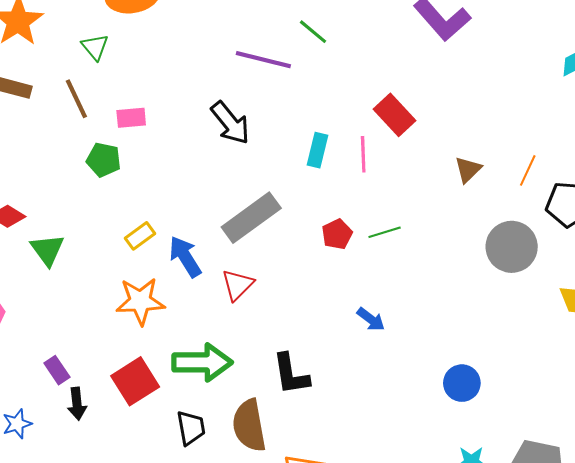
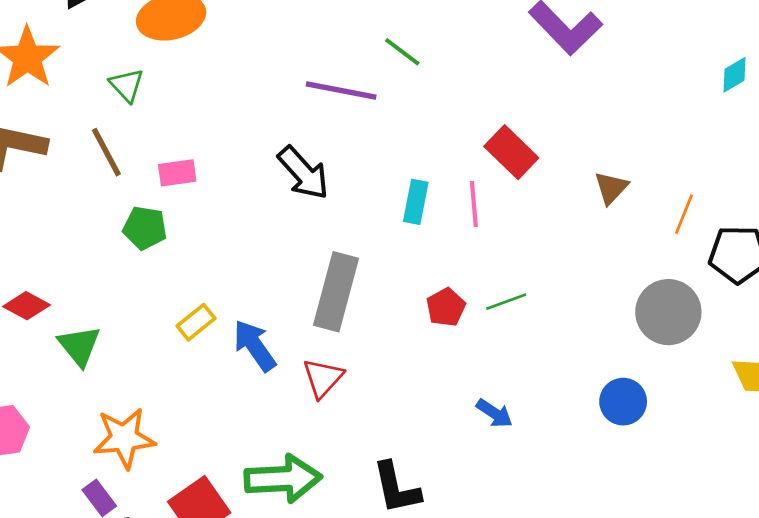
brown triangle: (468, 170) -> (611, 188), moved
gray rectangle: (251, 218) -> (336, 292), turned -36
orange star: (140, 301) -> (124, 438), moved
blue circle: (462, 383) -> (623, 402), moved

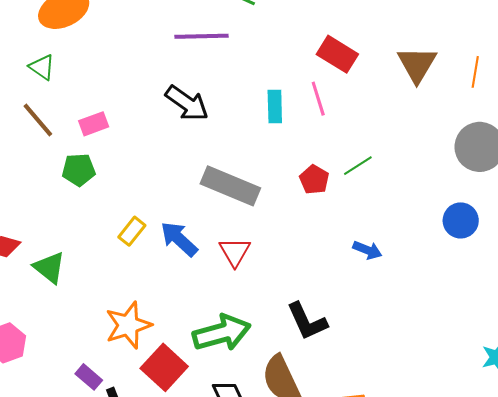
brown triangle: (611, 188) -> (417, 64), size x1.5
gray rectangle: (336, 292) -> (230, 186), turned -70
orange star: (124, 438) -> (128, 325), moved

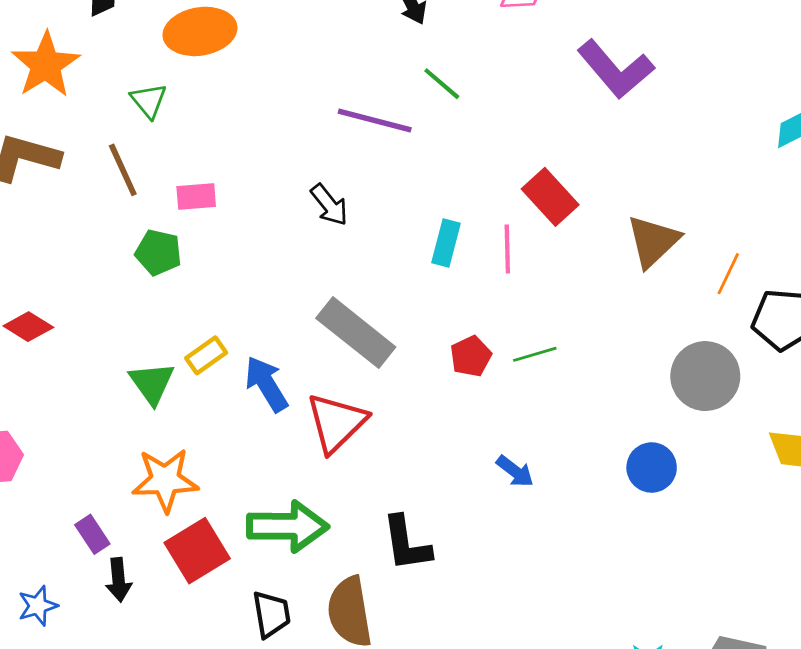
black arrow: (187, 103) -> (329, 205), size x0.7
red triangle: (235, 252) -> (336, 423), size x1.4
green triangle: (49, 268) -> (152, 383), moved

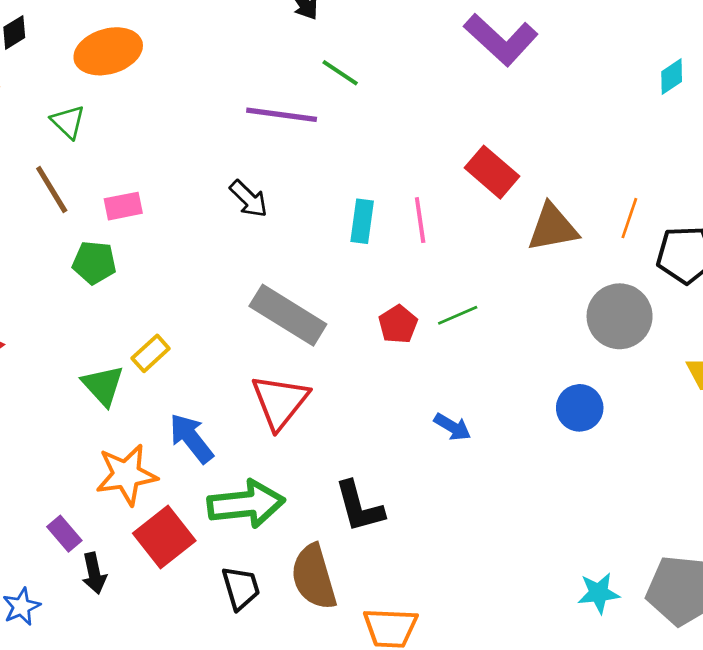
red rectangle: (550, 197) -> (492, 172), moved
brown triangle: (653, 241) -> (553, 228), moved, turned 40
blue arrow: (266, 384) -> (191, 438), moved

